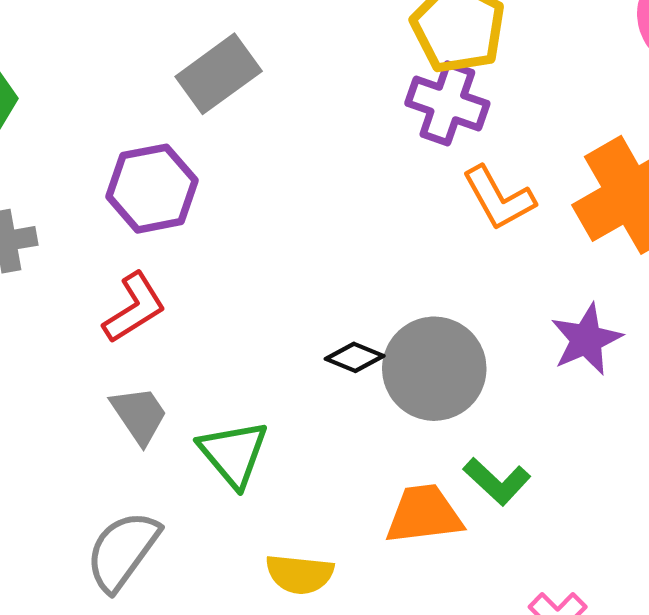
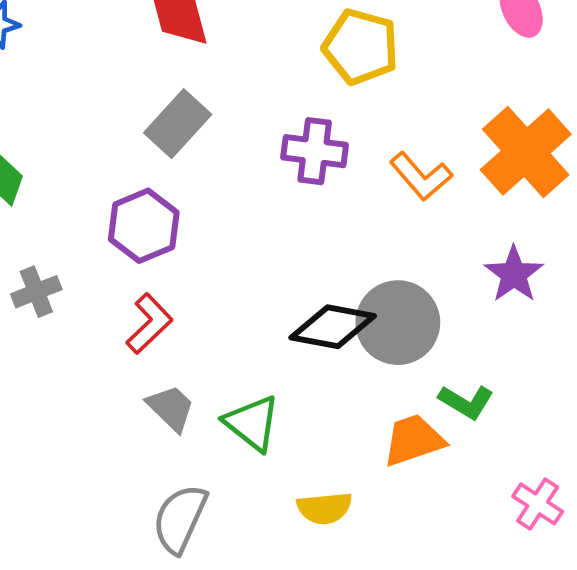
purple cross: (447, 103) -> (315, 151), moved
black diamond: (355, 357) -> (333, 327), size x1.8

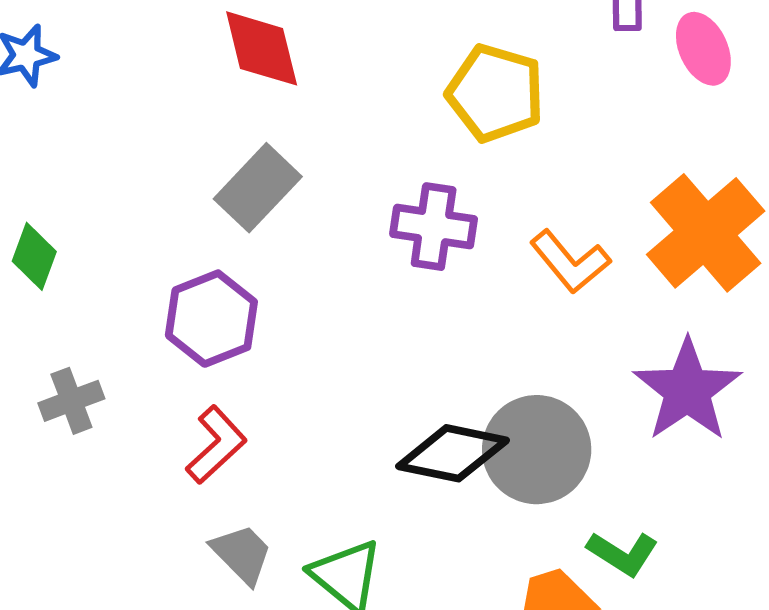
purple star: (514, 274) -> (687, 390), size x1.4

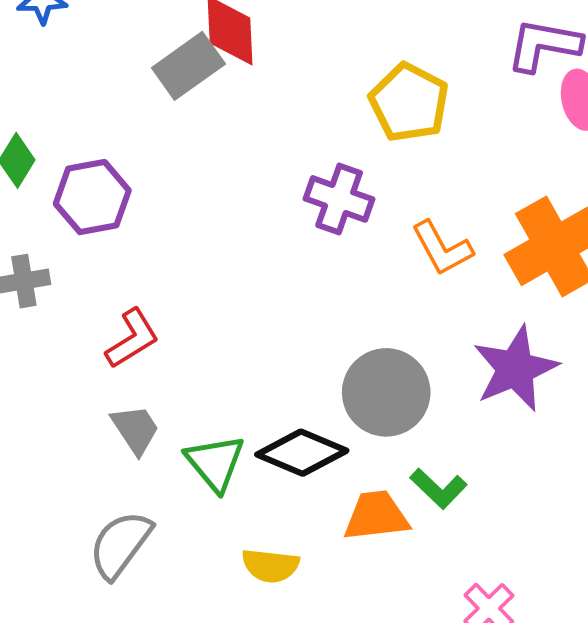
gray rectangle: (258, 188) -> (188, 66), moved
purple hexagon: (211, 319) -> (92, 197), moved
black diamond: (453, 453) -> (302, 453), moved

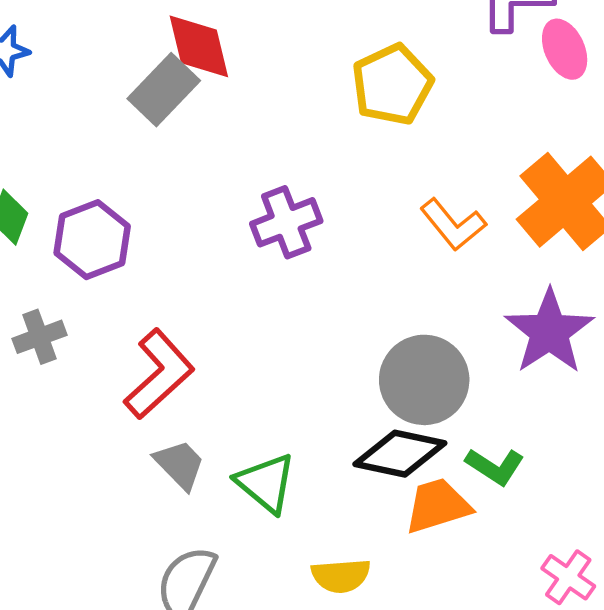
yellow pentagon: (409, 103) -> (392, 85), turned 30
purple cross: (339, 199) -> (286, 222), moved, turned -30
red L-shape: (132, 339) -> (159, 374), size x1.4
black diamond: (302, 453) -> (400, 454), moved

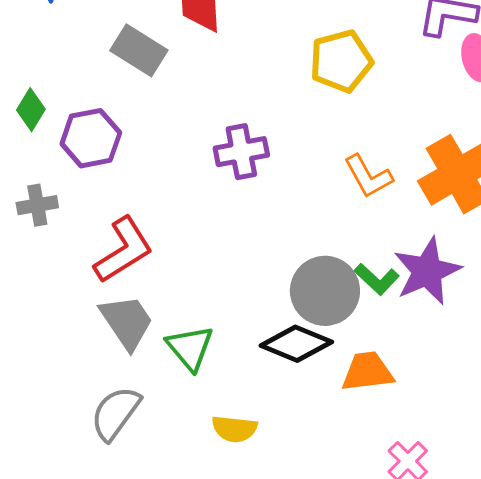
gray rectangle: (164, 90) -> (139, 50), moved, turned 68
gray trapezoid: (180, 465) -> (127, 322), size x1.4
green L-shape: (495, 466) -> (377, 279), moved
orange trapezoid: (438, 506) -> (367, 372), moved

